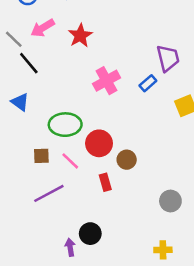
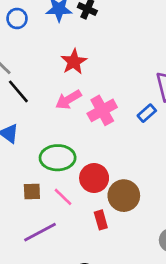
pink arrow: (43, 28) -> (68, 100), moved
brown circle: (127, 160) -> (124, 196), size x1.5

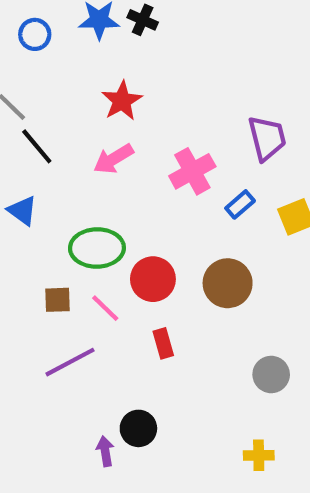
pink cross: (102, 110) -> (192, 171), moved
blue rectangle: (147, 113) -> (240, 204), moved
brown circle: (124, 196) -> (228, 283), moved

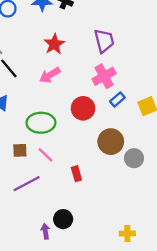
purple trapezoid: (267, 138) -> (104, 41), moved
pink cross: (192, 171) -> (104, 76), moved
red circle: (153, 279) -> (83, 108), moved
gray circle: (271, 374) -> (134, 158), moved

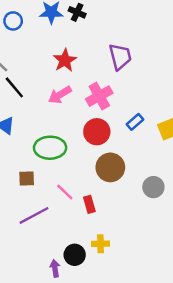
pink cross: (104, 76) -> (99, 96), moved
brown circle: (111, 142) -> (110, 167), moved
pink line: (45, 155) -> (65, 192), moved
yellow cross: (127, 233) -> (100, 244), moved

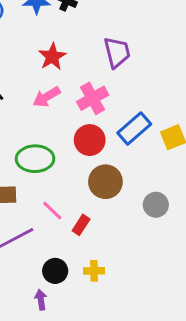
blue rectangle: (135, 122) -> (134, 129), size x1.6
red rectangle: (89, 204) -> (81, 225), turned 49
black circle: (75, 255) -> (55, 271), moved

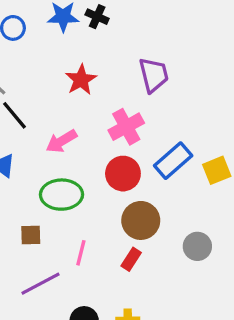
pink arrow: (47, 97) -> (61, 141), moved
pink line: (52, 210) -> (81, 253), turned 60
red rectangle: (81, 225) -> (131, 259), moved

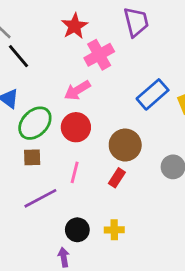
pink cross: (126, 127) -> (99, 55), moved
pink arrow: (61, 141) -> (77, 90), moved
red circle: (123, 174) -> (76, 127), moved
green ellipse: (61, 195) -> (35, 123), moved, turned -44

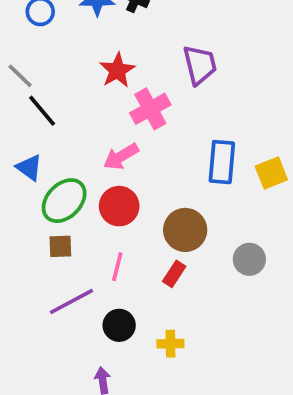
blue rectangle: (153, 94) -> (222, 162), turned -44
black circle: (77, 230) -> (119, 325), moved

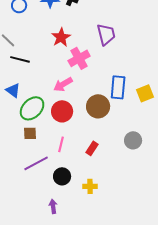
black line: (42, 111) -> (20, 59), turned -36
brown circle: (185, 230) -> (98, 106), moved

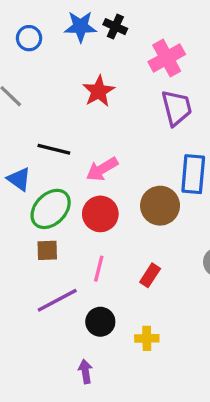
purple trapezoid: (106, 34) -> (177, 108), moved
pink cross: (79, 58) -> (167, 58), moved
black line: (20, 59) -> (54, 149), moved

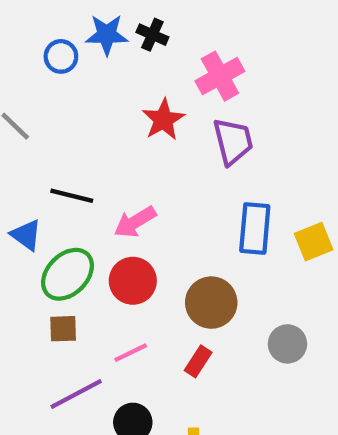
blue circle: (29, 38) -> (61, 56), moved
red star: (99, 91) -> (163, 120), moved
brown circle: (160, 206) -> (211, 303), moved
pink line: (99, 269) -> (131, 353), turned 50

